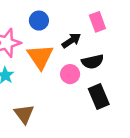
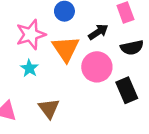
black semicircle: (92, 62) -> (132, 47), moved
pink circle: (70, 74) -> (97, 67), size x1.5

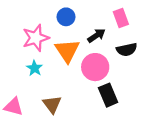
black rectangle: (127, 90) -> (108, 95), moved

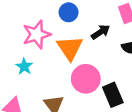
pink circle: (95, 67) -> (86, 79), moved
cyan star: (35, 68) -> (24, 66), moved

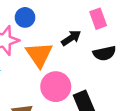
blue circle: (69, 12) -> (25, 17), moved

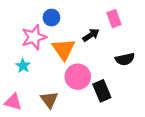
black semicircle: (104, 53) -> (125, 59), moved

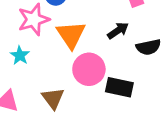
black arrow: (91, 35) -> (118, 31), moved
black rectangle: (102, 91) -> (119, 87), turned -55

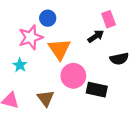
black arrow: (118, 31) -> (96, 36), moved

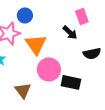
black arrow: (96, 36) -> (70, 32), turned 77

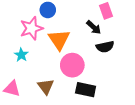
black semicircle: (92, 53) -> (105, 47), moved
black rectangle: (71, 82) -> (86, 90), moved

